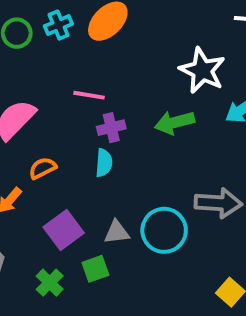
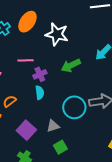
white star: (202, 70) -> (57, 34), moved
cyan circle: (164, 230) -> (74, 107), moved
green square: (95, 269) -> (60, 147), moved

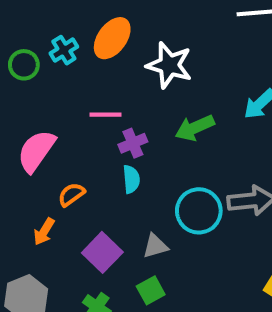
green square: (60, 147) -> (151, 290), moved

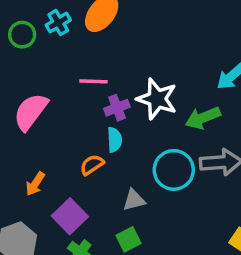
white star: (169, 65) -> (157, 99), moved
green arrow: (195, 128) -> (203, 118), moved
orange semicircle: (71, 194) -> (92, 165), moved
purple square: (102, 252) -> (70, 216), moved

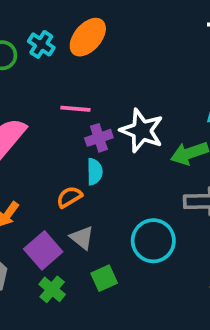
cyan cross: (58, 23) -> (41, 44), turned -30
cyan circle: (174, 170) -> (153, 241), moved
gray triangle: (134, 200) -> (82, 238), moved, turned 50

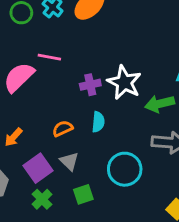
pink line: (75, 109) -> (49, 57), moved
cyan semicircle: (95, 172) -> (98, 122), moved

